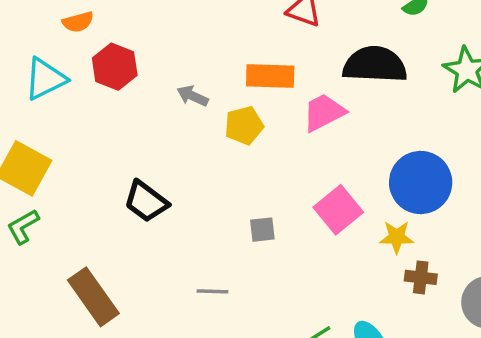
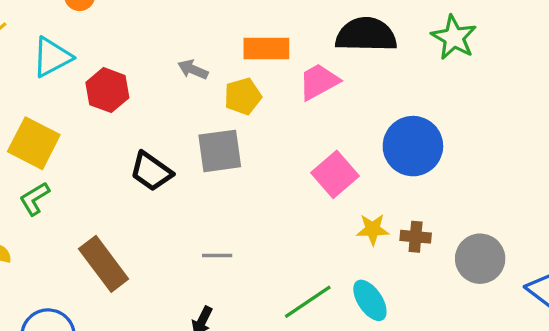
red hexagon: (115, 67) -> (107, 90), moved
gray square: (262, 230) -> (220, 151), moved, size x1.8
yellow star: (397, 237) -> (373, 229), moved

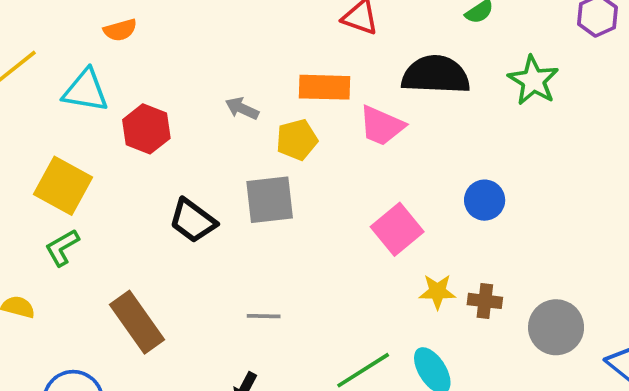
cyan triangle: (52, 57) -> (86, 91), turned 36
pink trapezoid: (319, 82) -> (382, 126), turned -129
blue circle: (413, 146) -> (485, 200), size x0.6

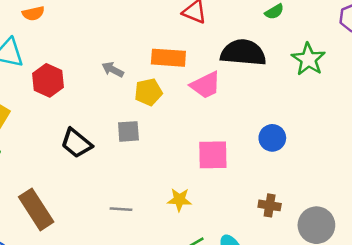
pink trapezoid: (382, 126) -> (206, 85), turned -52
gray square: (270, 200) -> (128, 131), size x0.7
pink square: (397, 229) -> (213, 155), turned 36
yellow star: (437, 292) -> (179, 200), moved

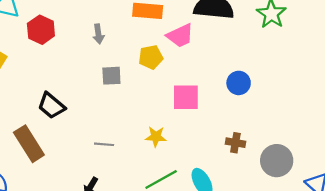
gray arrow: (113, 69) -> (98, 34), moved, turned -126
yellow pentagon: (148, 92) -> (151, 57), moved
black trapezoid: (76, 143) -> (51, 106), moved

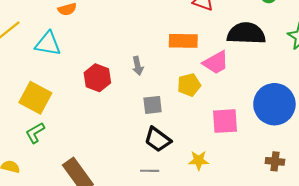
red hexagon: (41, 30) -> (97, 78), moved
blue circle: (239, 83) -> (274, 104), size x1.8
black trapezoid: (51, 106) -> (158, 139), moved

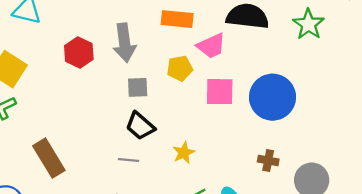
gray arrow: (138, 66) -> (124, 43), size x1.8
pink square: (225, 121) -> (220, 92), moved
yellow star: (199, 160) -> (184, 153), turned -30

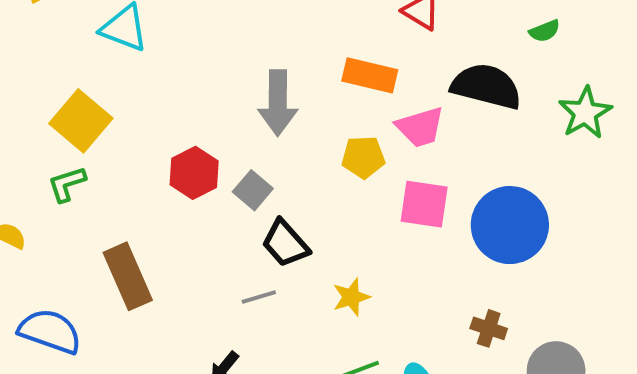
red hexagon: (79, 52) -> (194, 173), moved
gray square: (138, 87) -> (253, 190), moved, turned 35
gray line: (129, 160) -> (259, 297), turned -30

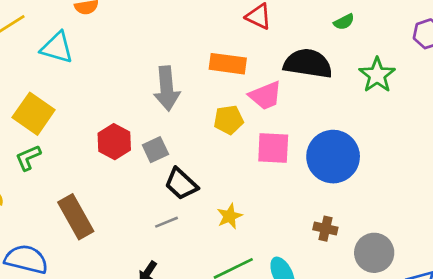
gray square: (253, 190) -> (155, 150), turned 30

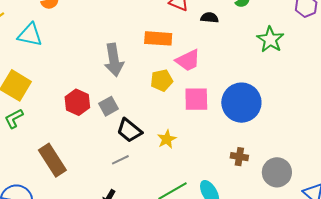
black semicircle: (308, 64) -> (209, 18), moved, size x0.5
yellow star: (230, 216) -> (167, 139), moved

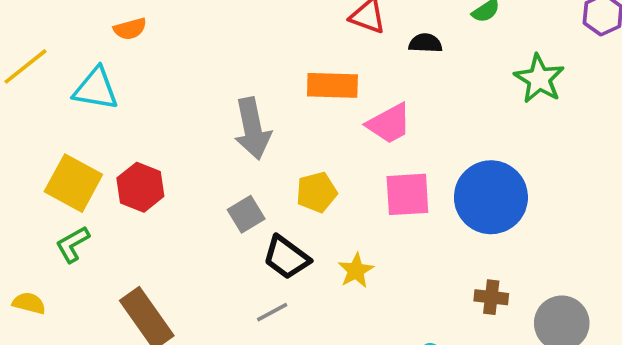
yellow pentagon: (162, 80) -> (317, 192), moved
red hexagon: (77, 102) -> (140, 187), moved

